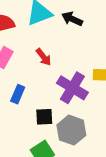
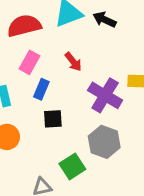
blue rectangle: (18, 94) -> (41, 89), moved
black square: (44, 117) -> (53, 119), moved

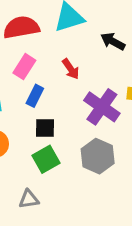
black arrow: (105, 20) -> (113, 41), moved
green square: (72, 166) -> (46, 159), moved

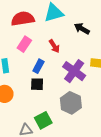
blue rectangle: (35, 96) -> (38, 66), moved
green square: (46, 159) -> (43, 120), moved

